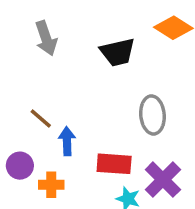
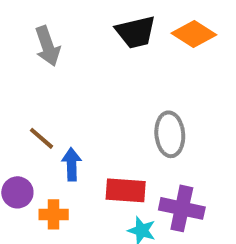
black trapezoid: (118, 52) -> (136, 32), moved
purple cross: (163, 180) -> (182, 208), turned -33

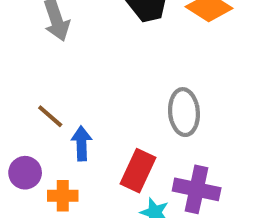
red rectangle: (126, 190) -> (138, 171), turned -69

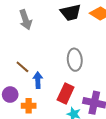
gray ellipse: (184, 112) -> (75, 60), moved

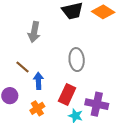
gray arrow: (26, 20) -> (34, 32), moved, turned 30
orange cross: (29, 106) -> (37, 108), moved, turned -32

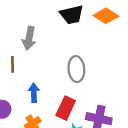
brown line: (22, 67) -> (13, 64), moved, turned 48

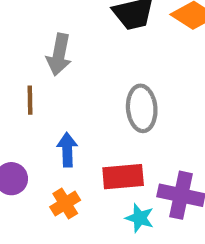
red rectangle: (66, 108) -> (123, 177), turned 60

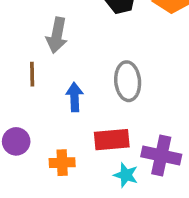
blue arrow: (67, 150) -> (75, 97), moved
orange cross: (65, 204) -> (62, 163), turned 30

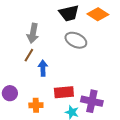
brown line: (32, 74) -> (29, 55), moved, turned 32
gray ellipse: (128, 81) -> (76, 40), moved, turned -60

